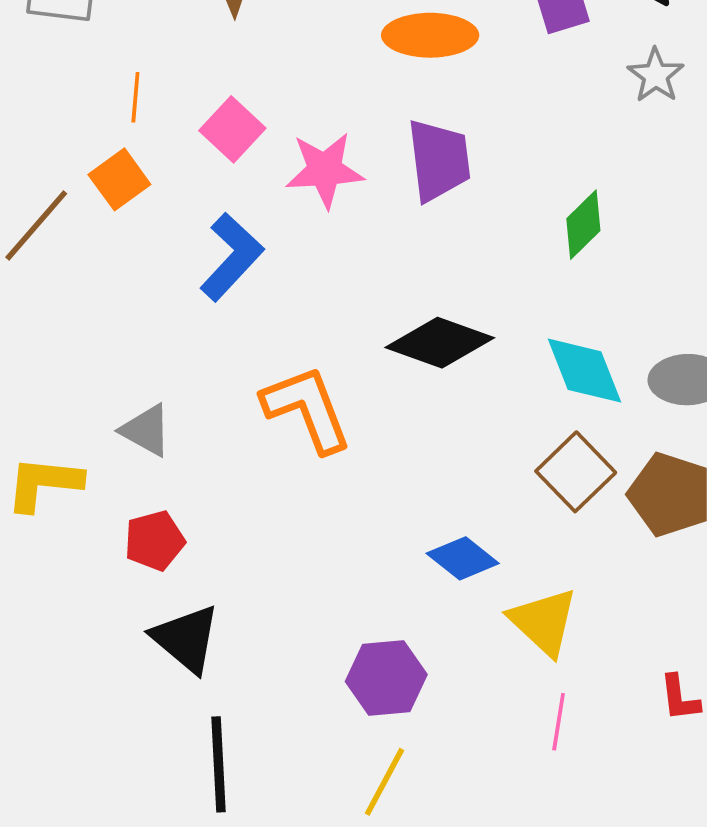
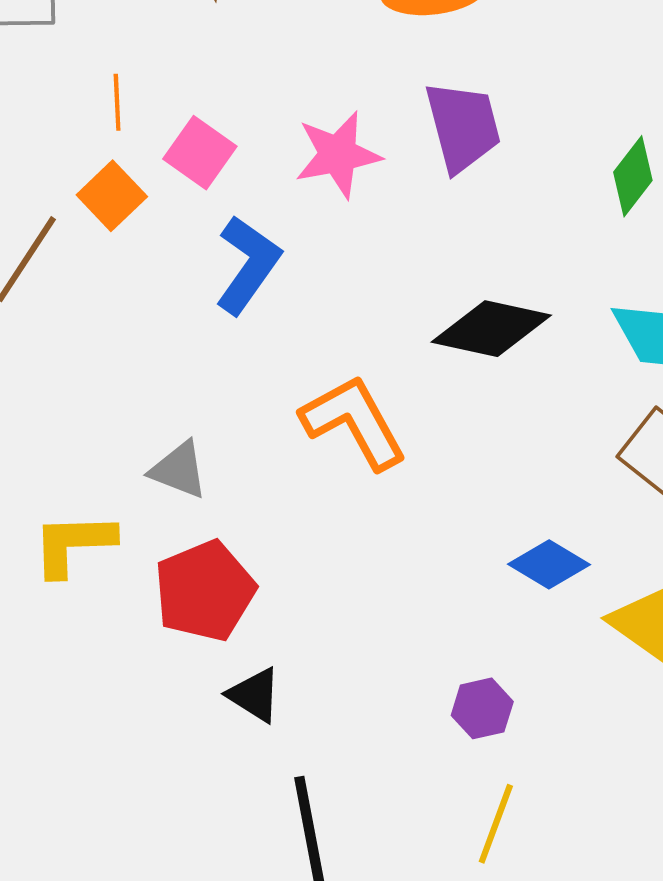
pink square: (232, 129) -> (200, 153), moved
red pentagon: (154, 541) -> (205, 591), size x1.5
black triangle: (186, 639) -> (254, 695), size x0.7
purple hexagon: (386, 678) -> (482, 708), size x0.7

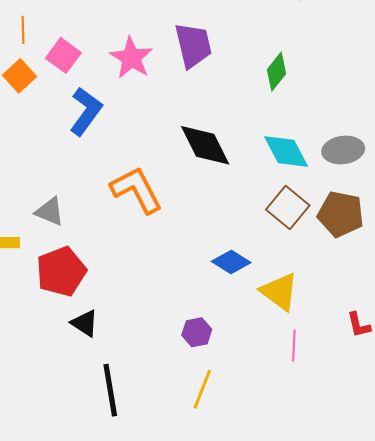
pink star: (338, 155) -> (131, 58), turned -30
black diamond: (491, 329) -> (205, 145), turned 50

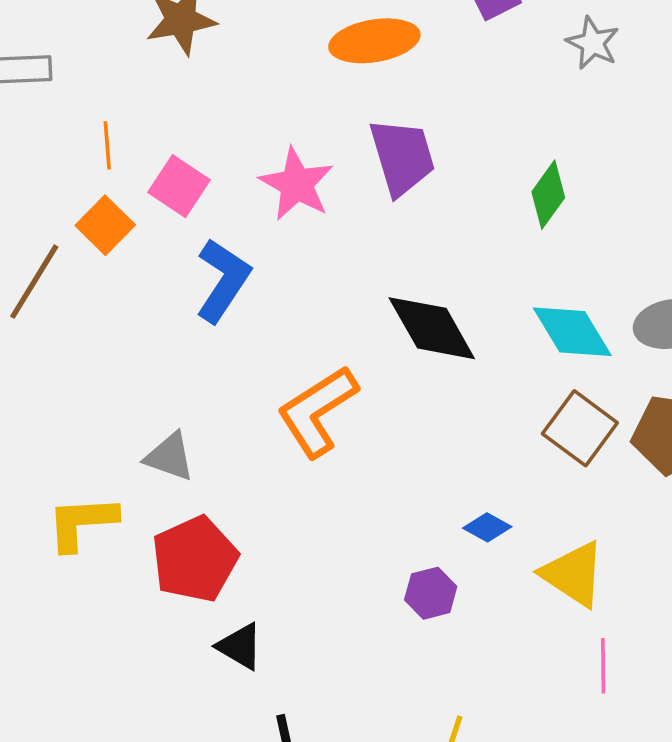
orange L-shape: (137, 190) -> (317, 411), turned -92
blue diamond: (231, 262) -> (487, 527), size x0.7
purple hexagon: (197, 332) -> (431, 593), moved

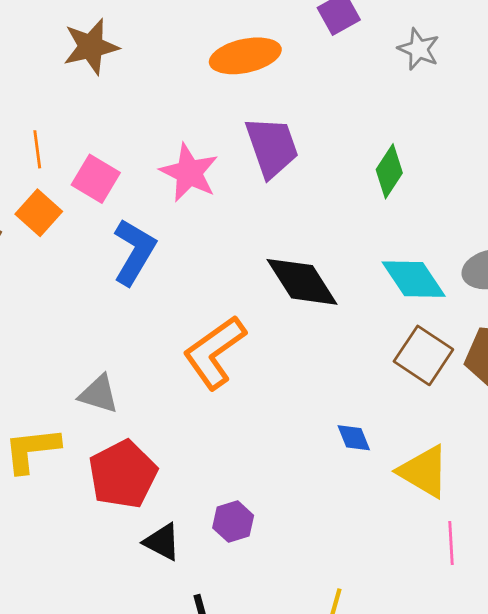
blue diamond: (487, 527) -> (354, 438), turned 42
purple hexagon: (431, 593) -> (233, 522), moved

